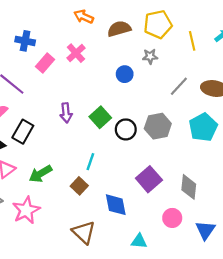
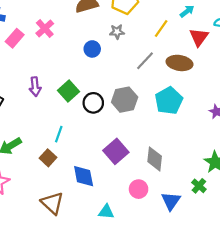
yellow line: (192, 41) -> (161, 28), moved, turned 48

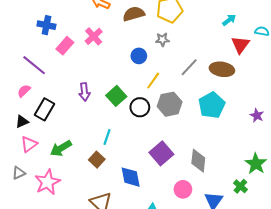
yellow line: (161, 28) -> (153, 81), moved

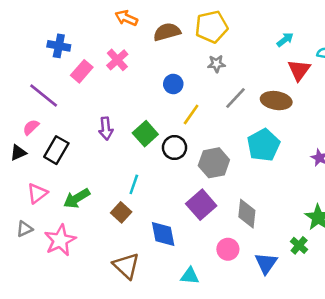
gray star: (162, 40) -> (216, 64), moved
gray hexagon: (170, 104) -> (214, 163), moved
black triangle: (22, 122) -> (18, 153), moved

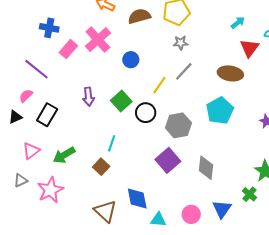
pink cross: (117, 60) -> (98, 40), size x1.4
blue circle: (173, 84) -> (131, 60), moved
gray line: (236, 98) -> (184, 71), moved
blue diamond: (163, 234) -> (137, 198), moved
pink circle: (228, 249) -> (191, 214), moved

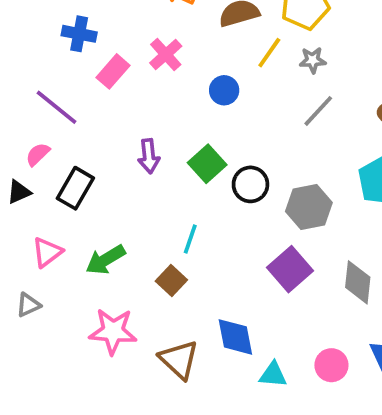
pink cross: (98, 40) -> (166, 54), size x0.7
yellow line: (159, 85) -> (269, 53), moved
pink star: (50, 190) -> (113, 331), moved, turned 30

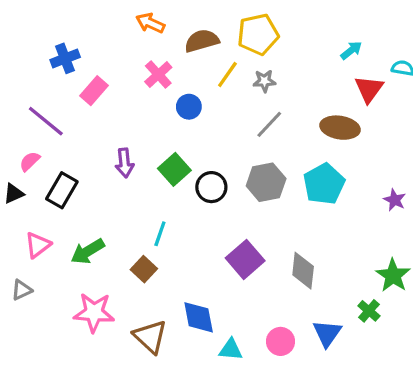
blue cross: (79, 34) -> (65, 58), turned -32
pink cross: (166, 54) -> (158, 75), moved
gray hexagon: (309, 207) -> (266, 182), moved

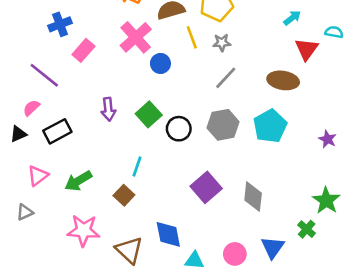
pink cross: (158, 75) -> (136, 37), size x1.4
yellow line: (227, 75) -> (192, 37), turned -55
black rectangle: (62, 190) -> (57, 131), turned 32

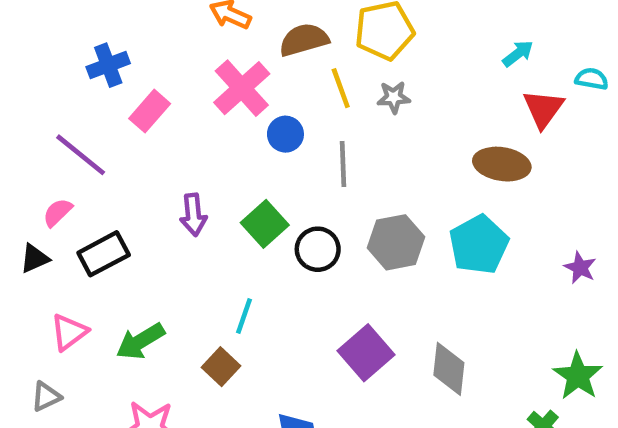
gray line: (226, 78) -> (343, 164), moved, turned -45

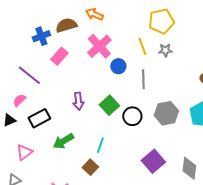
brown semicircle: (304, 40) -> (66, 25), moved
green arrow: (140, 341) -> (63, 141), moved

